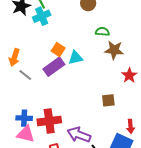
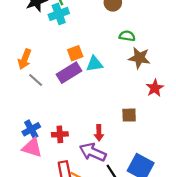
orange square: (58, 50) -> (75, 53), turned 32
blue cross: (24, 118) -> (31, 129), turned -35
red cross: (49, 121) -> (60, 134), size x0.6
red arrow: (131, 126) -> (99, 133), moved

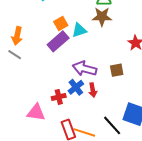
brown star: (139, 58) -> (102, 17), moved
gray line: (36, 80) -> (15, 55), moved
blue cross: (31, 129) -> (76, 87), moved
purple arrow: (93, 152) -> (85, 69), moved

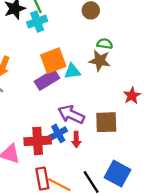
orange square: (61, 24) -> (53, 61), size x1.6
brown square: (117, 70) -> (106, 122), size x1.5
red cross: (59, 97) -> (38, 141), size x1.6

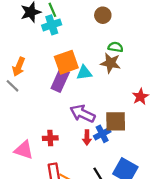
purple rectangle: (47, 80) -> (60, 80), turned -35
blue cross: (58, 133) -> (102, 134), moved
red cross: (38, 141) -> (50, 138), size x0.6

